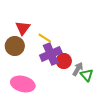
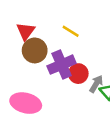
yellow line: (45, 38) -> (71, 31), moved
brown circle: (15, 46) -> (35, 50), moved

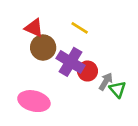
red triangle: (26, 31) -> (34, 28), turned -42
purple cross: (62, 65) -> (71, 62), turned -36

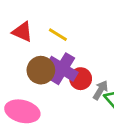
yellow line: (80, 28) -> (58, 35), moved
brown circle: (43, 48) -> (41, 70), moved

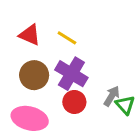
brown circle: (41, 70) -> (34, 75), moved
red circle: (81, 79) -> (74, 102), moved

